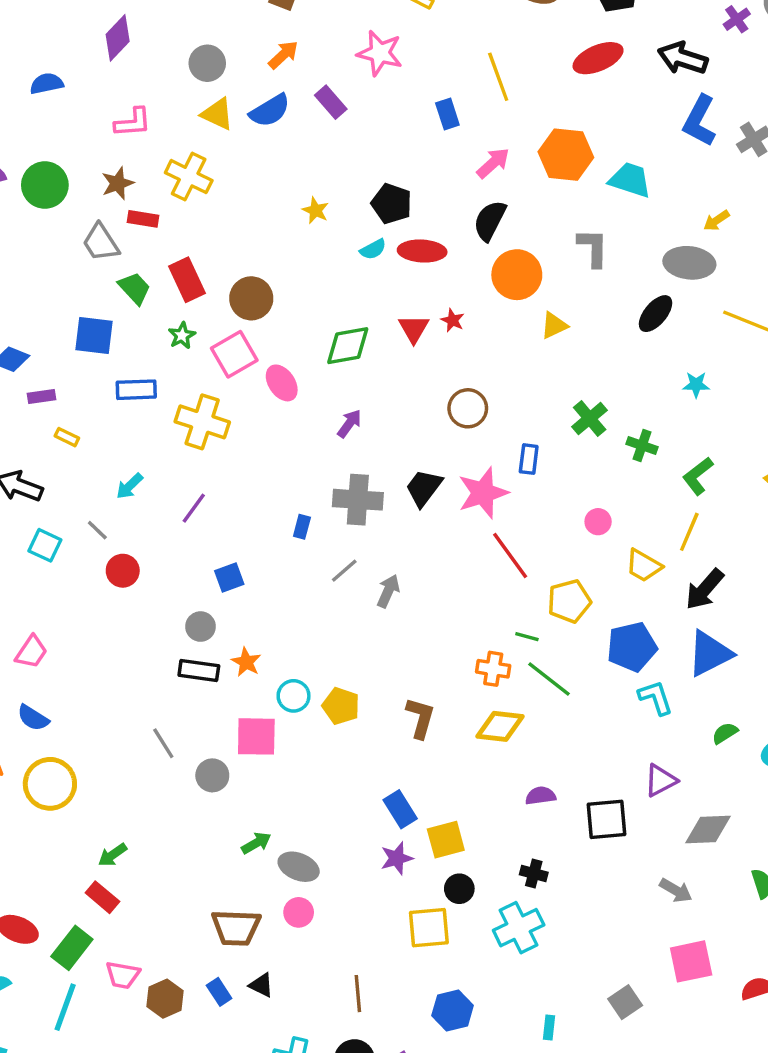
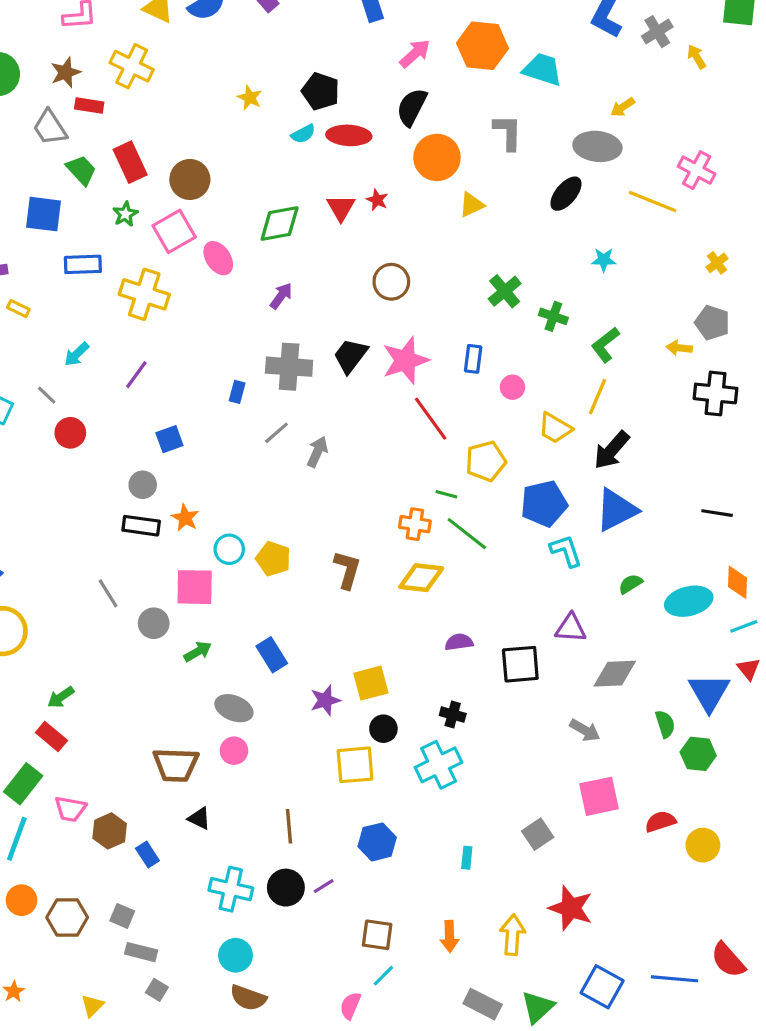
blue rectangle: (529, 459) -> (473, 359), moved
purple triangle: (661, 780) -> (571, 628), turned 32
blue rectangle: (400, 809) -> (272, 655), moved
green arrow: (256, 843) -> (198, 652), moved
blue rectangle: (219, 992) -> (147, 855), moved

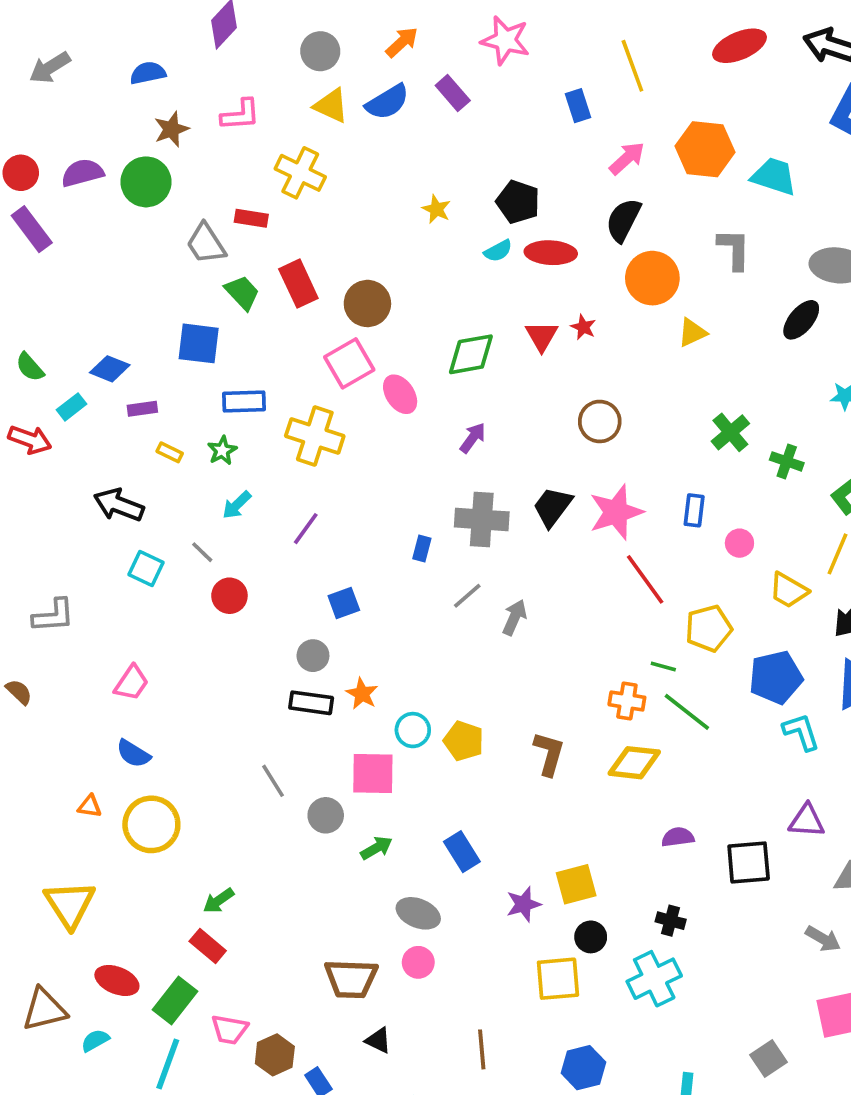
brown star: (66, 72) -> (171, 129), moved
green star: (125, 214) -> (222, 451), moved

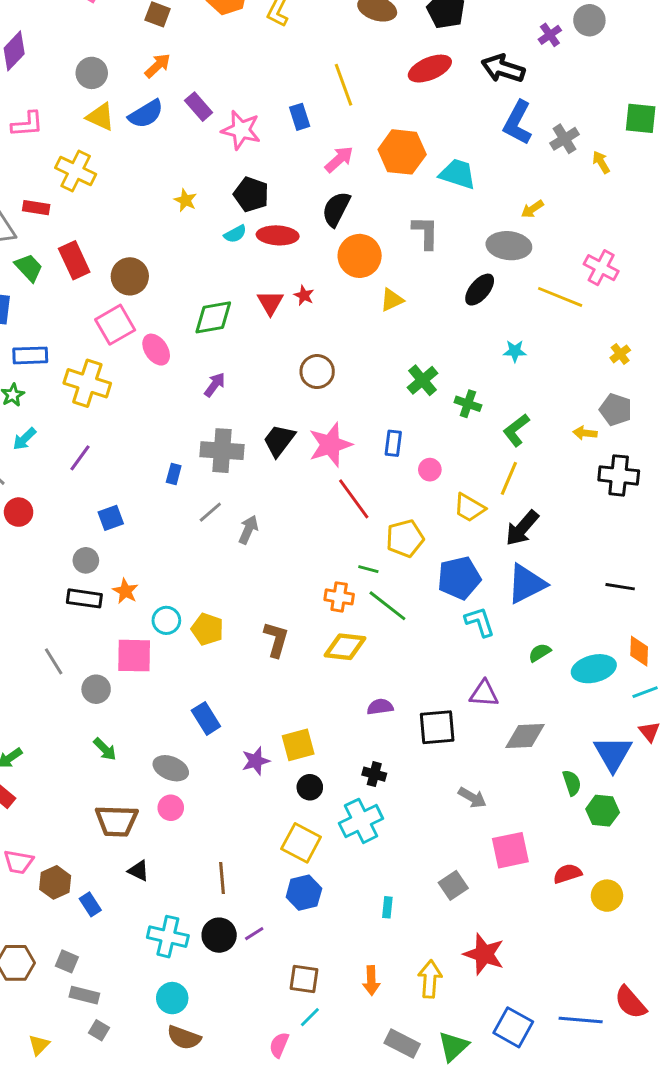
pink star: (505, 40) -> (241, 130), moved
green arrow: (376, 848) -> (105, 749), moved, turned 75
gray arrow: (823, 939) -> (472, 798), moved
yellow square: (558, 979) -> (301, 843), moved, turned 33

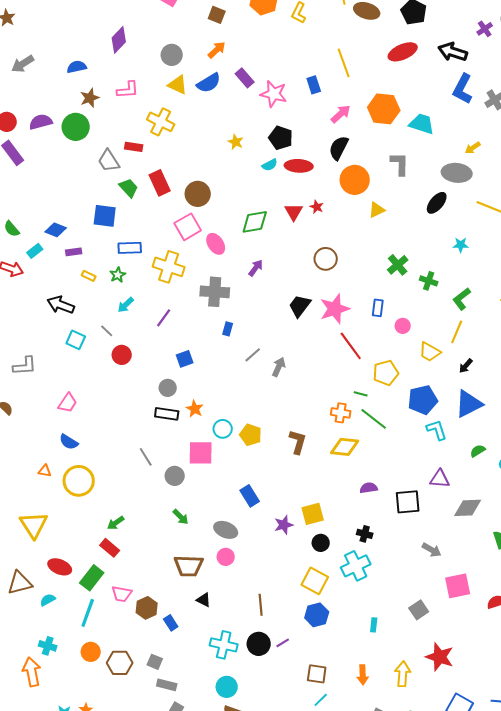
gray cross: (222, 451) -> (215, 292), moved
black arrow: (522, 528) -> (466, 366), size x0.6

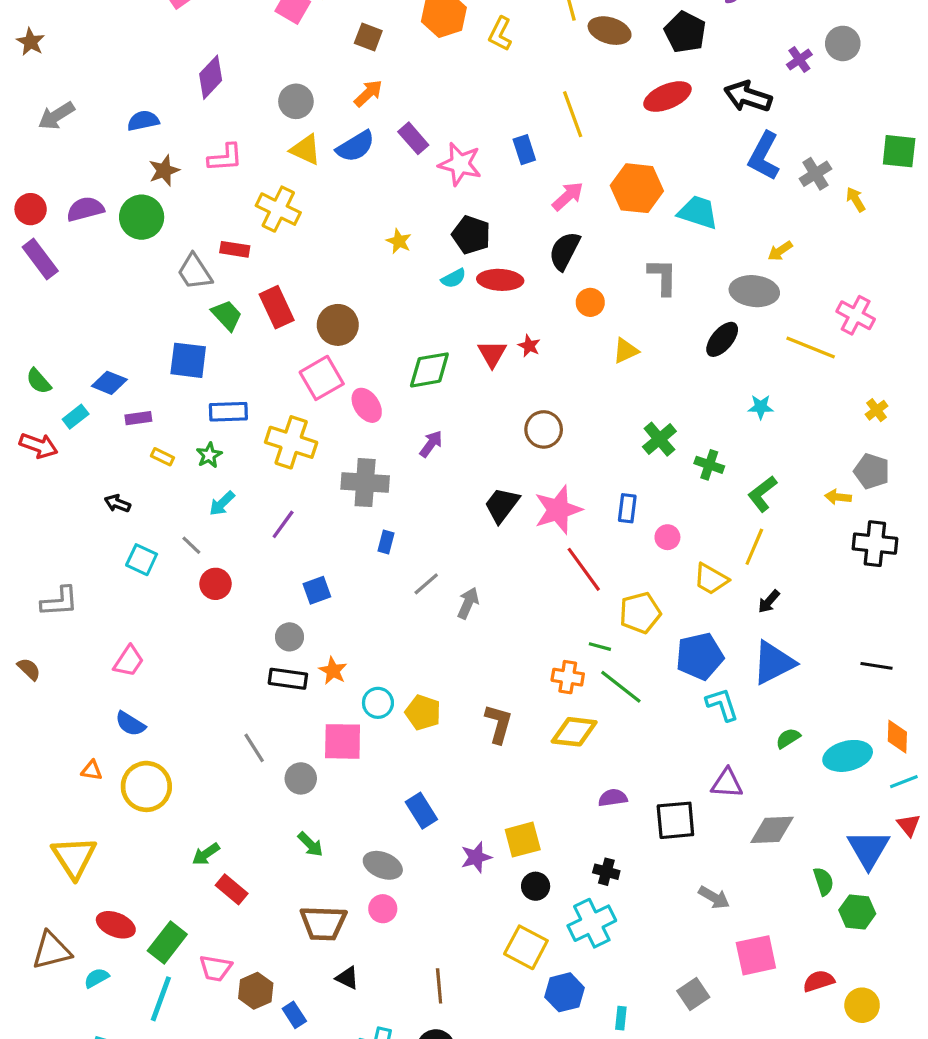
orange circle: (355, 180) -> (590, 302), size x0.6
black arrow: (61, 305) -> (117, 503), size x0.6
red rectangle: (110, 548) -> (232, 889), moved
blue hexagon: (317, 615) -> (565, 992), moved

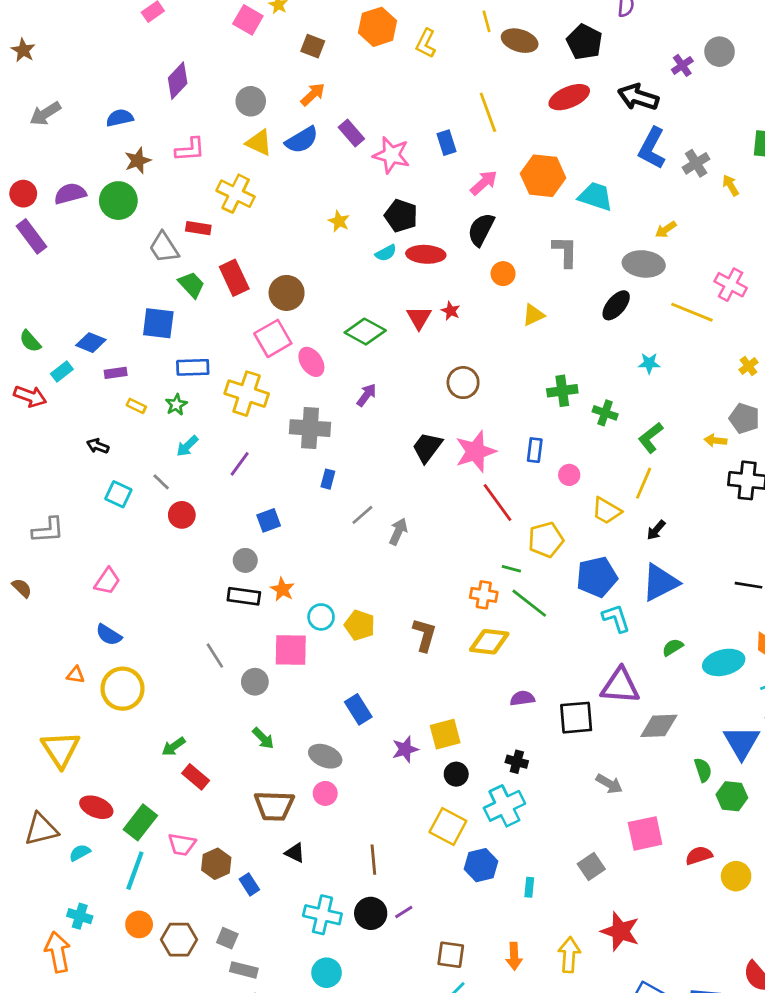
green diamond: (429, 370) -> (365, 332), turned 39
green cross: (659, 439) -> (562, 391), turned 32
purple triangle: (727, 783) -> (620, 686), size x1.4

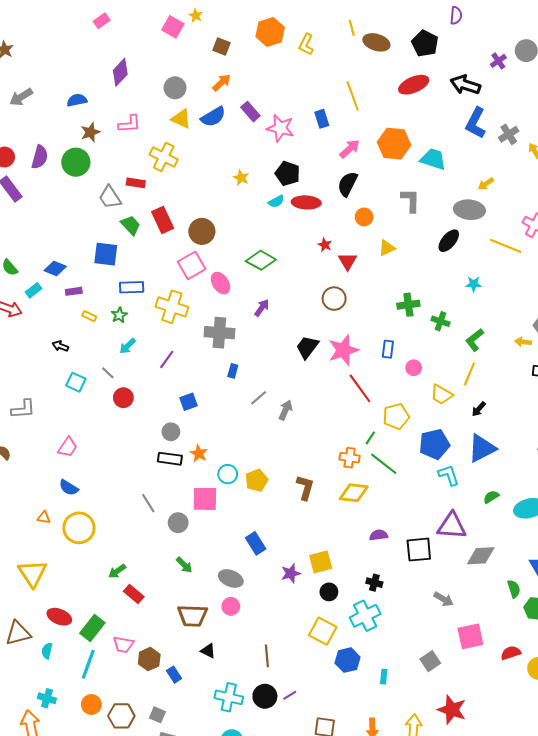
purple semicircle: (70, 194) -> (40, 157), turned 120
red triangle: (419, 318) -> (348, 261), moved
green line: (511, 569) -> (370, 438), turned -72
yellow pentagon: (360, 625) -> (257, 480), turned 30
cyan semicircle: (80, 853) -> (47, 651), turned -49

